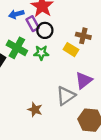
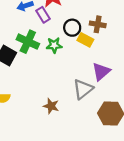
black circle: (45, 30) -> (72, 28), moved

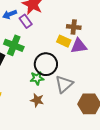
black circle: (72, 28) -> (46, 64), moved, size x1.5
green star: (54, 45) -> (37, 78), moved
purple triangle: (101, 72) -> (79, 46), moved, turned 36

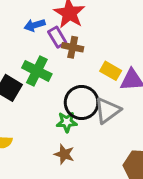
brown cross: (74, 27) -> (73, 47), moved
gray triangle: (64, 84) -> (107, 110), moved

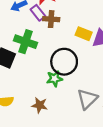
gray triangle: (107, 110) -> (87, 99), moved
brown star: (64, 154) -> (40, 105), moved

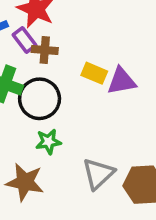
black circle: (64, 62) -> (40, 99), moved
brown star: (40, 105) -> (25, 182), size x1.5

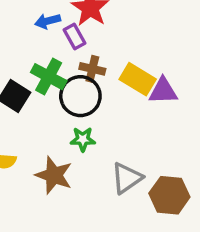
brown cross: (45, 50) -> (92, 69), moved
yellow rectangle: (94, 73) -> (138, 79), size x1.4

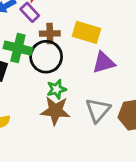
purple triangle: (163, 91) -> (104, 62), moved
brown star: (54, 175) -> (55, 111), moved

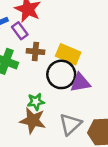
black circle: (46, 57) -> (61, 74), moved

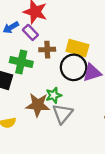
brown star: (33, 121) -> (38, 105), moved
gray triangle: (70, 124) -> (63, 114), moved

